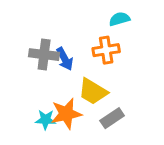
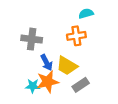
blue arrow: (65, 59) -> (47, 62), moved

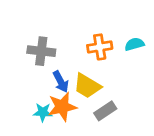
cyan semicircle: (86, 13) -> (134, 44), moved

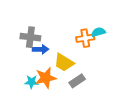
orange cross: (100, 47) -> (85, 38), moved
blue arrow: (61, 82) -> (41, 49), moved, turned -63

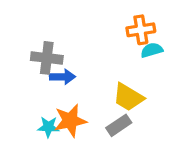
orange cross: (85, 38) -> (141, 30), moved
yellow trapezoid: (64, 63) -> (128, 97), moved

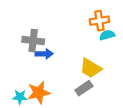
orange star: (70, 121) -> (39, 93), moved
cyan star: (48, 127) -> (20, 97), moved

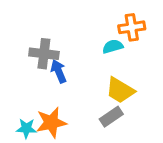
cyan semicircle: (107, 35) -> (113, 46), moved
blue arrow: (44, 54) -> (59, 71), turned -112

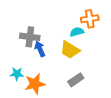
yellow trapezoid: (120, 90) -> (70, 50), moved
cyan star: (26, 128) -> (17, 74), moved

